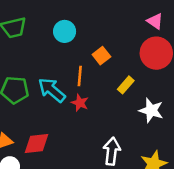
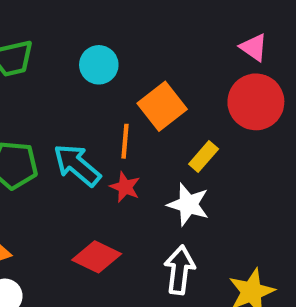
orange square: (101, 56) -> (162, 106), size x1.5
white star: (151, 110) -> (188, 204), moved
red diamond: (37, 144) -> (97, 257), moved, turned 32

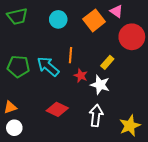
pink triangle: (254, 47) -> (116, 11), moved
orange square: (162, 106) -> (94, 20), moved
red star: (125, 187) -> (81, 76), moved

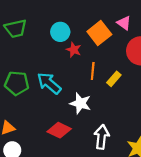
orange line: (71, 55) -> (93, 71), moved
red star: (81, 76) -> (74, 50), moved
white star: (100, 85) -> (80, 103), moved

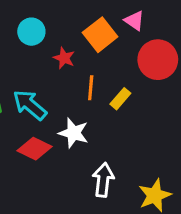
cyan circle: (60, 32) -> (31, 32), moved
red diamond: (59, 130) -> (35, 149), moved

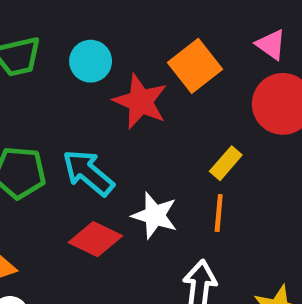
pink triangle: (134, 21) -> (271, 45), moved
red star: (64, 58) -> (140, 102), size x1.6
orange line: (91, 88) -> (219, 213), moved

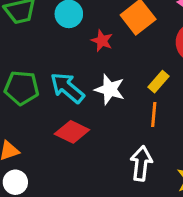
red star: (140, 102) -> (102, 41), size x0.6
white star: (155, 215) -> (110, 89), moved

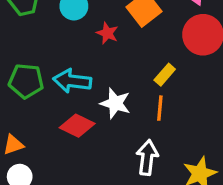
cyan arrow: (67, 88) -> (72, 81), turned -33
white star: (110, 89) -> (115, 103), moved

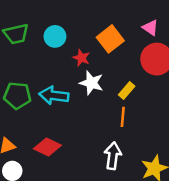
white star: (115, 103) -> (91, 83), moved
red diamond: (77, 126) -> (47, 147), moved

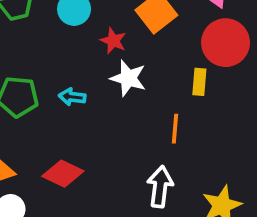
yellow rectangle: (127, 90) -> (199, 82), moved, turned -36
cyan arrow: (54, 95) -> (72, 97), size x0.6

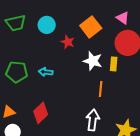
white star: (128, 78) -> (93, 61), moved
red diamond: (63, 174) -> (41, 113), turned -70

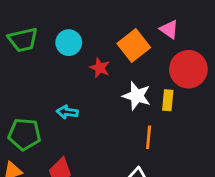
pink triangle: (123, 18) -> (169, 29), moved
green pentagon: (17, 72) -> (24, 134), moved

